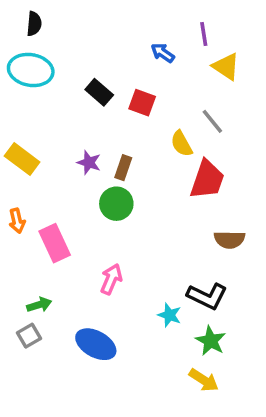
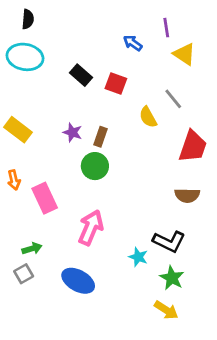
red trapezoid: (207, 180) -> (193, 146), moved
pink arrow: (111, 279) -> (91, 228), size x1.4

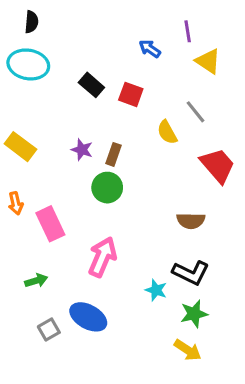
red trapezoid: (193, 146) -> (218, 165), turned -60
brown semicircle: (187, 195) -> (191, 221), moved
gray square: (24, 274) -> (49, 330), moved
green star: (172, 278) -> (194, 314), turned 30

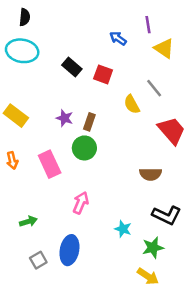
pink rectangle: (50, 224) -> (50, 164), moved
pink arrow: (102, 257) -> (81, 203), size x0.7
black L-shape: (191, 273) -> (167, 215), moved
blue ellipse: (88, 317) -> (69, 250), turned 72

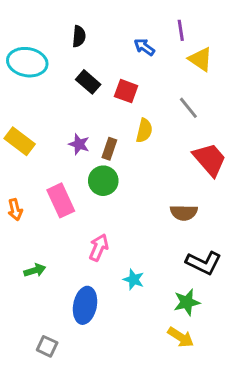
black semicircle: (25, 17) -> (79, 36), moved
yellow semicircle: (132, 104) -> (144, 131), moved, turned -138
orange arrow: (12, 160) -> (15, 210), moved
cyan star: (123, 229) -> (134, 279), moved
gray square: (38, 260) -> (47, 346), moved, turned -35

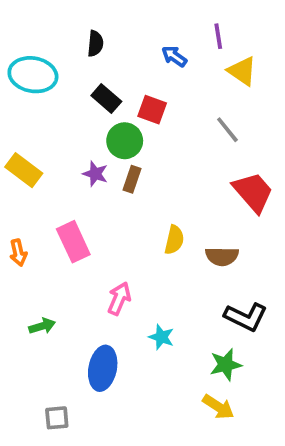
yellow semicircle: (144, 131) -> (174, 240), moved
green circle: (103, 181) -> (125, 141), moved
gray square: (47, 346) -> (57, 418), turned -30

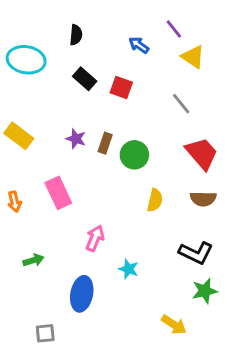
purple line: (218, 36) -> (174, 29), turned -30
green circle: (125, 141) -> (134, 155), moved
yellow semicircle: (174, 240) -> (155, 200), moved
brown semicircle: (222, 256) -> (203, 199), moved
green star: (226, 365) -> (205, 291), moved

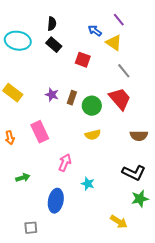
yellow triangle: (193, 57) -> (114, 43), moved
black rectangle: (85, 79) -> (54, 45), moved
red trapezoid: (202, 153) -> (120, 99), moved
yellow semicircle: (155, 200) -> (93, 135), moved, turned 63

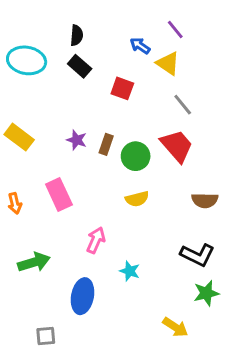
green arrow: (23, 178) -> (34, 262), size x1.5

